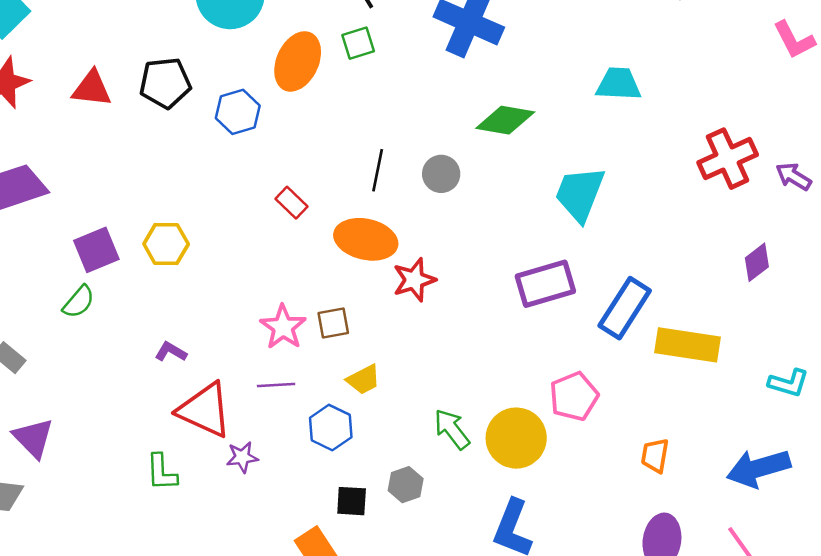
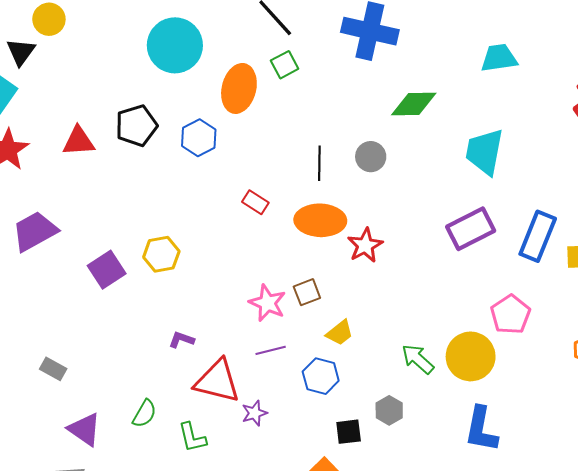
green semicircle: (79, 302) -> (144, 414), moved

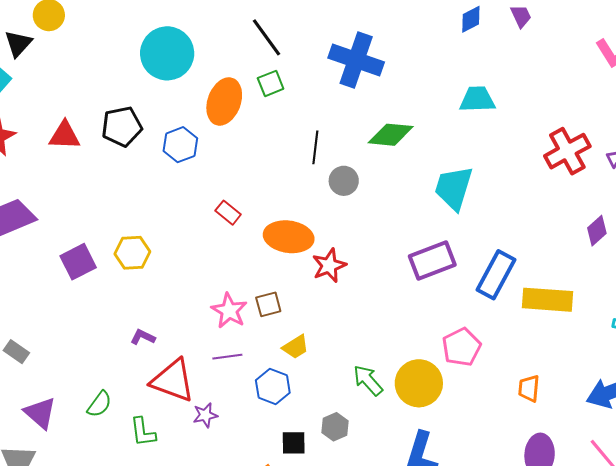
black line: (319, 163) -> (315, 147), moved

